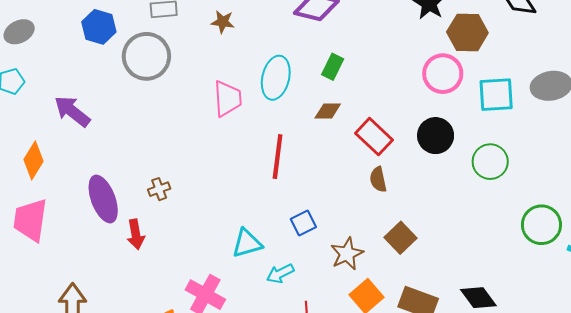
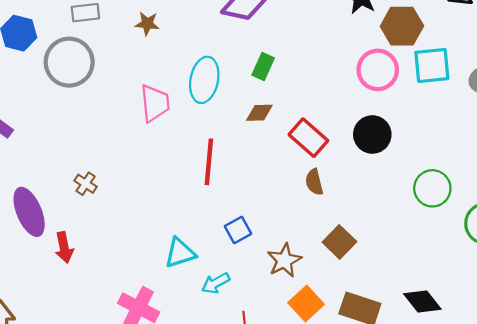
cyan square: (496, 95) -> (432, 65), moved
green circle: (490, 162) -> (432, 188), moved
brown cross: (159, 189) -> (86, 184), moved, turned -35

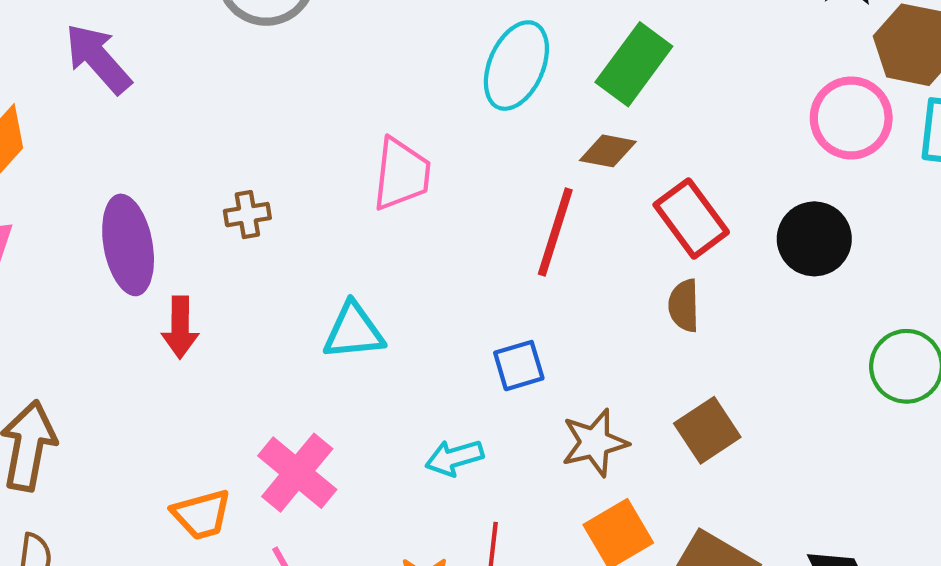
green rectangle: (263, 66) -> (634, 64), size x1.5
pink trapezoid: (155, 103) -> (402, 174), moved
red line: (209, 162) -> (555, 232), moved
brown cross: (86, 184) -> (247, 215), turned 35
cyan triangle: (180, 253) -> (354, 331), moved

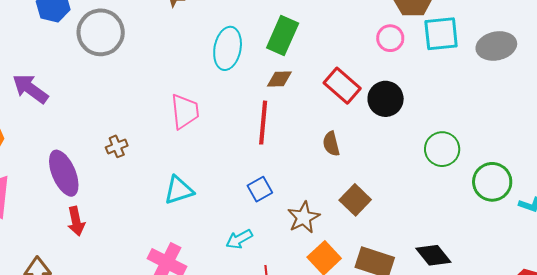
pink circle: (851, 118) -> (390, 38), size x0.7
red rectangle: (691, 218) -> (342, 86), moved
red arrow: (180, 327) -> (76, 221), moved

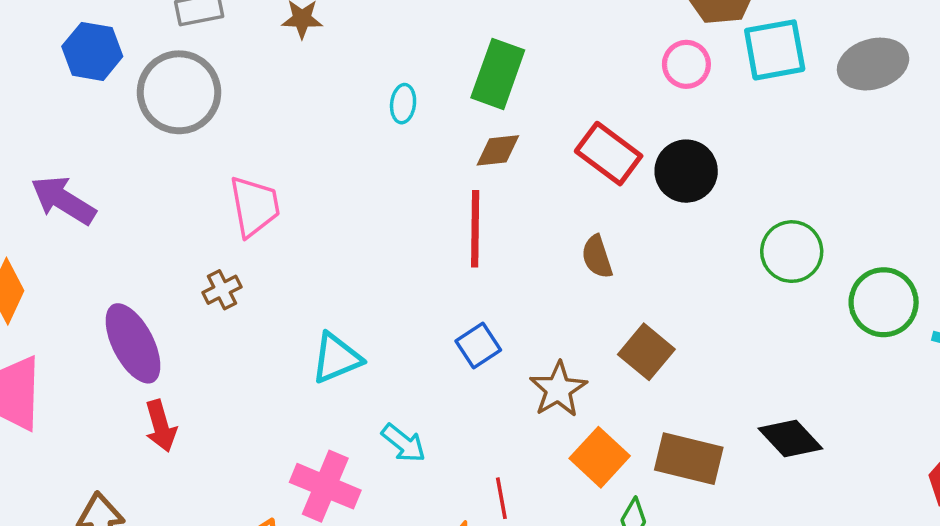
cyan ellipse: (228, 48) -> (403, 104), size x0.5
pink trapezoid: (185, 111) -> (255, 206), moved
cyan arrow: (239, 239) -> (404, 443), moved, turned -108

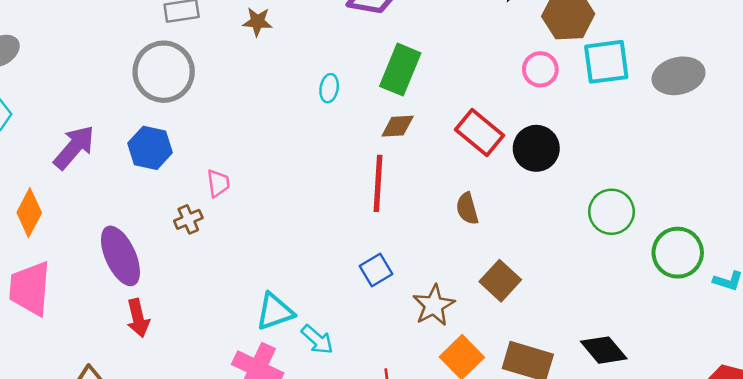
blue hexagon: (92, 51) -> (150, 148), moved
purple arrow: (63, 200) -> (74, 147), turned 96
pink trapezoid: (255, 206) -> (218, 183), moved, size x0.6
cyan triangle: (336, 358) -> (275, 312), moved

